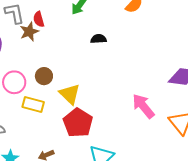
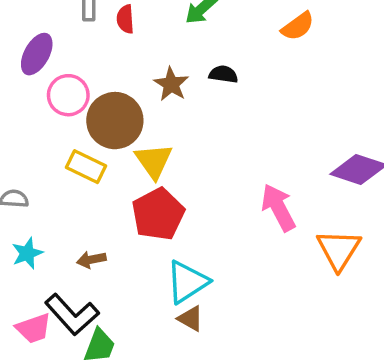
brown star: (29, 32) -> (171, 84), moved, turned -30
brown circle: (44, 76) -> (115, 121), size x1.8
pink circle: (14, 82) -> (68, 95), moved

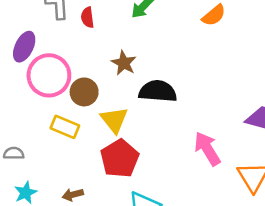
black semicircle: (223, 74) -> (158, 91), moved, size x1.8
pink circle: (68, 95) -> (49, 75), size x1.4
brown circle: (115, 121) -> (84, 92), size x0.7

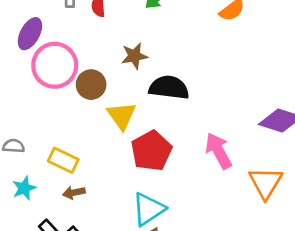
brown star: (124, 63) -> (134, 56), turned 30
yellow rectangle: (65, 127) -> (63, 160), moved
red pentagon: (120, 159) -> (151, 151), moved

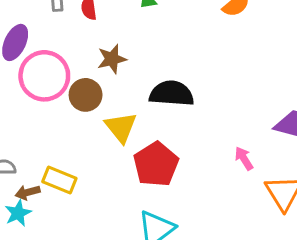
brown star: (134, 56) -> (112, 59), moved
pink arrow: (219, 151) -> (244, 158), moved, size x0.6
brown arrow: (74, 193) -> (28, 192), moved

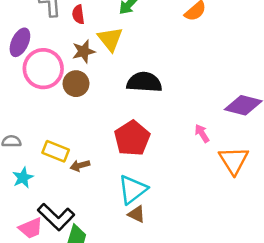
brown star: (112, 59) -> (84, 51), moved
yellow triangle: (121, 127) -> (110, 39), moved
brown arrow: (28, 192) -> (80, 165), moved

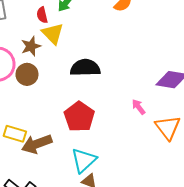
red semicircle: (78, 14) -> (42, 15), moved
brown arrow: (80, 165) -> (37, 144), size x1.8

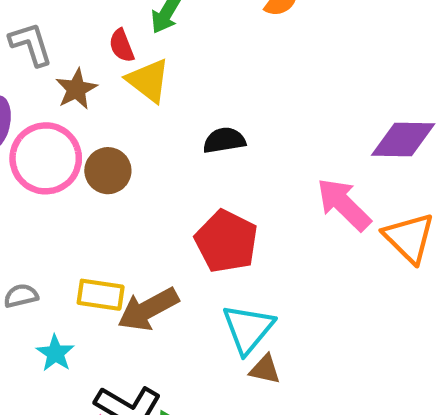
brown star: (31, 46) -> (76, 89), moved
black semicircle: (85, 68) -> (224, 140), size x0.7
pink arrow: (138, 107) -> (344, 204), size x1.8

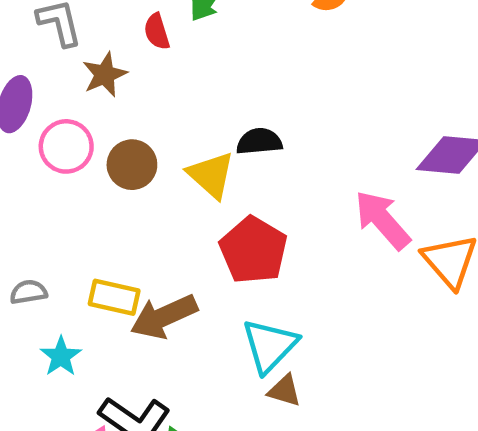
yellow triangle: (148, 80) -> (211, 175), moved
pink circle: (46, 158) -> (66, 146), size x0.7

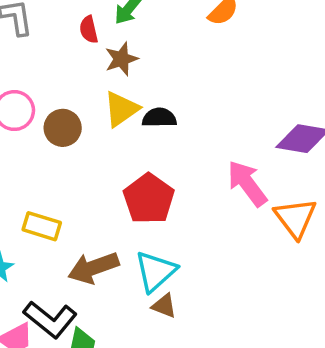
brown star: (105, 75) -> (121, 59), moved
yellow triangle: (211, 175) -> (121, 109), moved, turned 39
brown arrow: (164, 317) -> (93, 268), moved

